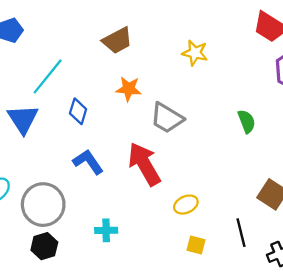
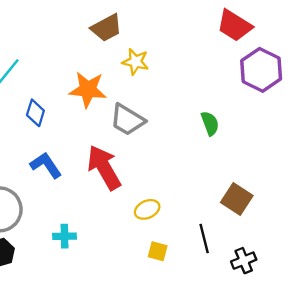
brown trapezoid: (117, 40) -> (106, 28), moved
yellow star: (195, 53) -> (135, 62), moved
orange star: (129, 89) -> (88, 90), size x1.4

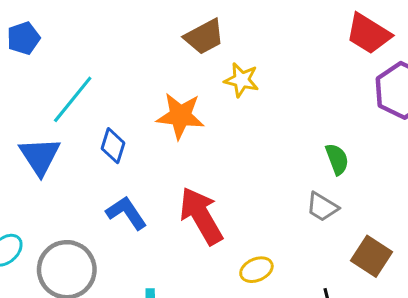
gray trapezoid: (127, 120) -> (322, 207), moved, size x0.7

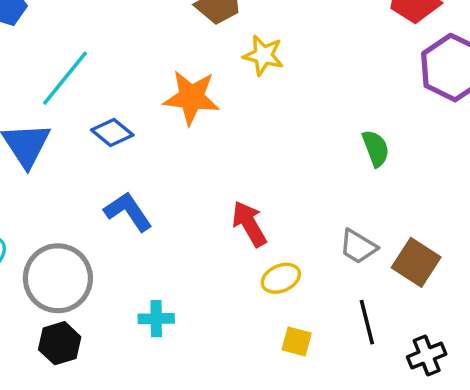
blue diamond: (113, 146) -> (112, 133), turned -68
gray trapezoid: (322, 207) -> (358, 247), moved
red arrow: (201, 216) -> (249, 224), moved, size x0.7

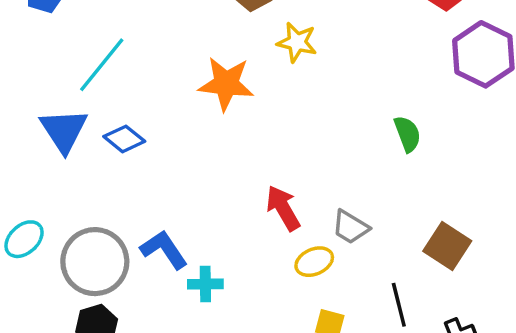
blue diamond: (112, 133) -> (124, 139), moved
blue L-shape: (128, 212) -> (164, 250), moved
gray trapezoid: (358, 247) -> (350, 227), moved
cyan cross: (156, 319) -> (205, 284), moved

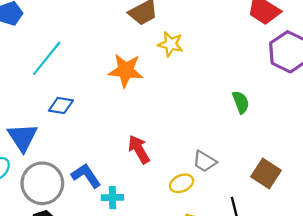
blue triangle: (64, 130) -> (23, 137), moved
blue diamond: (124, 139) -> (61, 105), turned -30
red arrow: (283, 208) -> (139, 149), moved

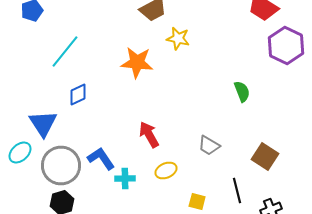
blue diamond: (61, 105) -> (78, 94), turned -35
yellow ellipse: (182, 183) -> (166, 170), moved

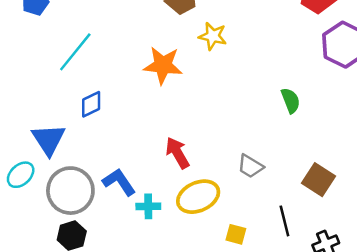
yellow ellipse: (166, 170) -> (198, 197), size x1.6

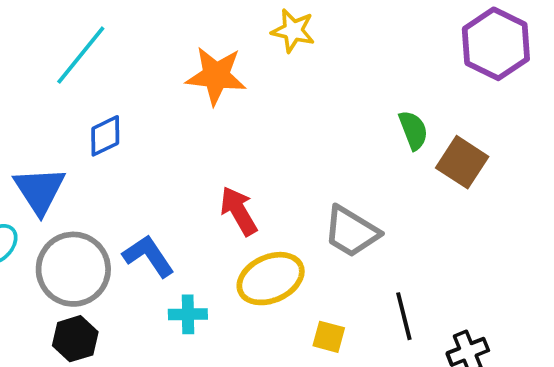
gray trapezoid: (250, 166) -> (351, 232), size x1.4
brown square: (319, 180) -> (462, 162), moved
cyan cross: (148, 206) -> (188, 314), moved

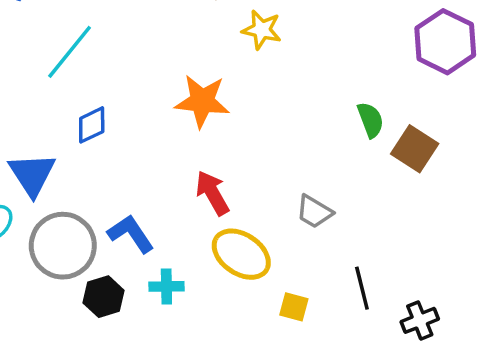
orange star: (216, 76) -> (202, 101), moved
gray trapezoid: (351, 232) -> (314, 212), size x0.7
yellow ellipse: (271, 279) -> (241, 254), turned 58
black hexagon: (75, 339) -> (104, 297), moved

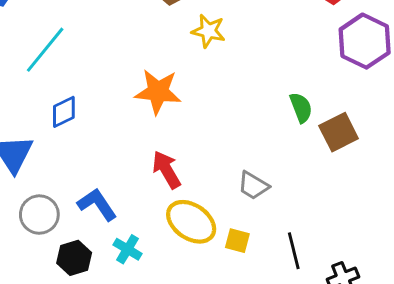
brown square: (415, 149) -> (339, 132), turned 30
gray circle: (63, 246) -> (39, 215), size x0.7
cyan cross: (166, 286) -> (128, 249), turned 32
yellow square: (294, 307) -> (237, 241), moved

